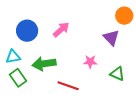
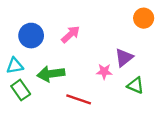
purple triangle: (111, 38) -> (124, 58), moved, turned 36

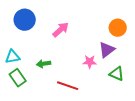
orange circle: (144, 18) -> (118, 28), moved
blue circle: (31, 36) -> (25, 20), moved
green arrow: (51, 74) -> (44, 64), size x0.6

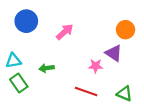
purple triangle: (107, 50) -> (114, 53), turned -48
green triangle: (117, 74) -> (124, 94), moved
red line: (68, 86) -> (86, 92), moved

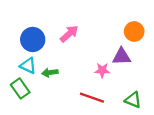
blue circle: (26, 21) -> (33, 39), moved
purple triangle: (114, 53) -> (122, 57), turned -36
cyan triangle: (13, 61) -> (28, 66), moved, turned 35

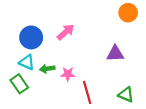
orange circle: (134, 31) -> (128, 13), moved
pink star: (102, 70) -> (68, 74), moved
red line: (92, 98) -> (87, 92), turned 55

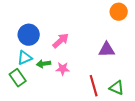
pink arrow: (66, 32) -> (61, 41), moved
cyan triangle: (27, 62) -> (25, 58), turned -49
red line: (87, 92) -> (94, 86), moved

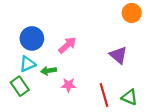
purple triangle: (107, 50) -> (118, 55), turned 42
pink star: (63, 69) -> (69, 85), moved

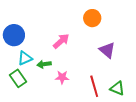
orange circle: (132, 13) -> (92, 18), moved
blue circle: (32, 38) -> (14, 35), moved

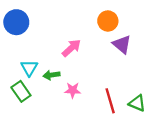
blue circle: (14, 35) -> (16, 22), moved
purple triangle: (107, 50) -> (122, 44), moved
cyan triangle: (25, 58) -> (29, 68), turned -35

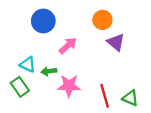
blue circle: (16, 22) -> (43, 21), moved
cyan triangle: (29, 68) -> (28, 65), turned -36
pink star: (73, 90) -> (69, 86), size x1.5

